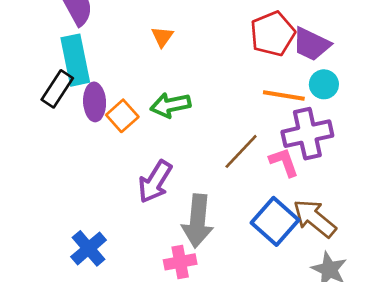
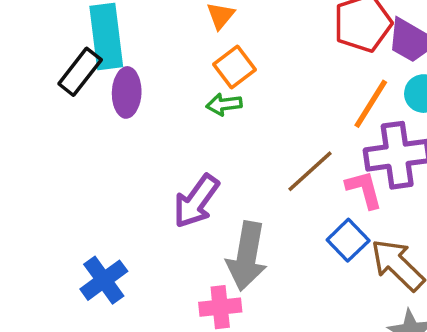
orange line: (284, 96) -> (371, 104), turned -72
green arrow: (170, 105) -> (224, 104), size x0.7
orange square: (122, 116) -> (235, 67), moved
blue square: (275, 221) -> (348, 240), moved, size x0.7

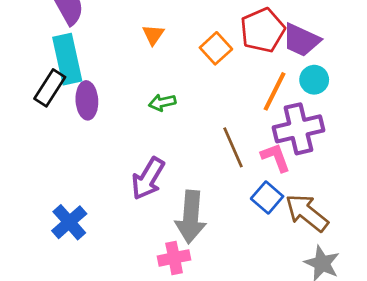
orange square: (235, 67) -> (216, 48), moved
brown line: (310, 171) -> (233, 147), turned -66
blue cross: (104, 280) -> (69, 222), moved

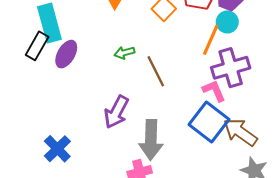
cyan circle: (314, 80) -> (227, 22), moved
purple ellipse: (87, 100) -> (66, 54), turned 36
brown line: (233, 147) -> (156, 71), moved
blue square: (267, 197) -> (209, 122), size x1.6

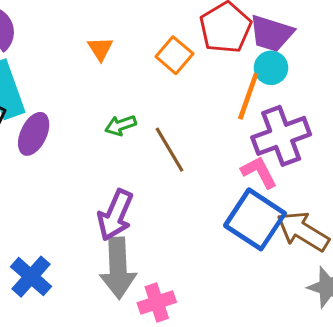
gray arrow: (151, 140) -> (118, 268), moved

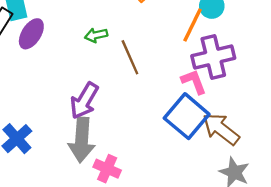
pink cross: (157, 302) -> (107, 169), turned 36

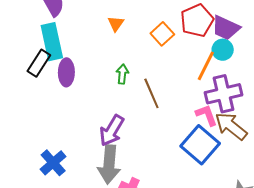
purple ellipse: (31, 34) -> (66, 72), turned -32
green arrow: (96, 35) -> (122, 74), turned 108
brown arrow: (221, 129) -> (231, 126), moved

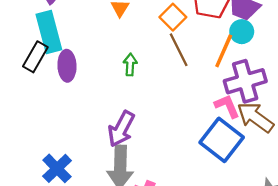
brown line: (151, 93) -> (179, 50), moved

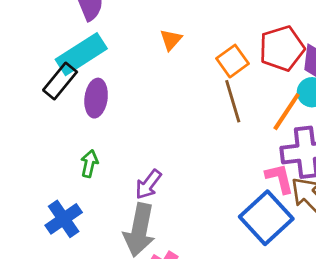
cyan rectangle: (49, 32) -> (81, 54), turned 63
green arrow: (130, 65) -> (89, 164), moved
purple arrow: (121, 129) -> (148, 184), size x0.7

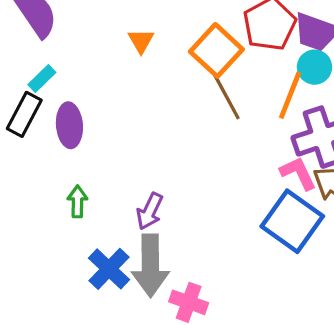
cyan rectangle: (81, 54) -> (42, 79), size x0.5
orange square: (233, 61) -> (216, 50), size x1.4
blue cross: (64, 219) -> (109, 269), moved

